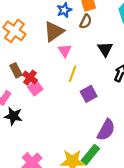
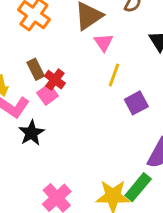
pink square: (35, 88) -> (48, 94), moved
black star: (13, 116) -> (31, 133), turned 30

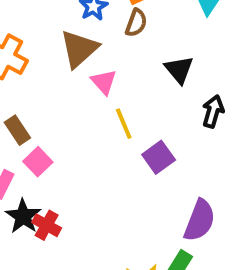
yellow line: (114, 75) -> (124, 124), turned -35
red cross: (55, 80) -> (47, 225), moved

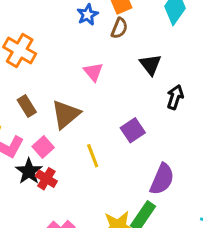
brown triangle: (79, 49) -> (66, 114), moved
yellow line: (124, 124) -> (93, 156), moved
pink square: (38, 162) -> (43, 147), moved

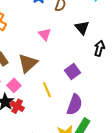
purple semicircle: (162, 179) -> (75, 105), moved

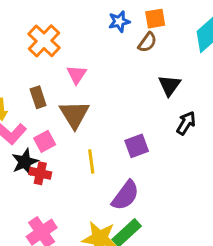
pink triangle: (45, 34) -> (77, 75), moved
brown triangle: (28, 63) -> (74, 114), turned -35
red cross: (17, 106) -> (40, 173), turned -32

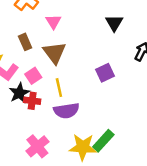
black triangle: (169, 85) -> (114, 23), moved
yellow line: (91, 161) -> (59, 88), moved
purple semicircle: (125, 195) -> (66, 111), moved, turned 50

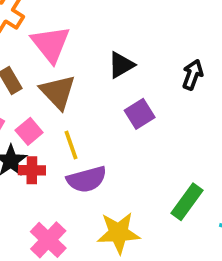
pink triangle: (53, 22) -> (51, 44), size x1.6
black triangle: (114, 23) -> (121, 65), moved, turned 36
green rectangle: (103, 141) -> (187, 202), moved

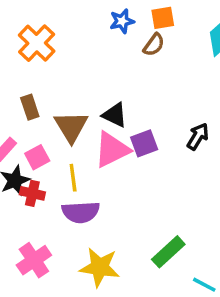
pink triangle: (51, 44) -> (112, 150), moved, turned 30
black triangle: (121, 65) -> (115, 115), moved, turned 44
purple square: (140, 114) -> (144, 143), moved

